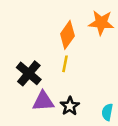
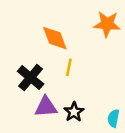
orange diamond: (67, 35) -> (55, 38), moved, turned -56

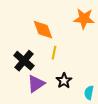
purple triangle: (46, 107) -> (36, 84), turned -30
black star: (74, 112) -> (64, 81), moved

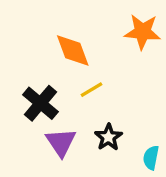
yellow line: (54, 53) -> (91, 90), turned 48
purple triangle: (36, 84) -> (61, 142), turned -30

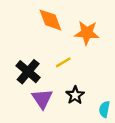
orange star: (142, 32) -> (87, 33), moved
orange diamond: (73, 50) -> (50, 20), moved

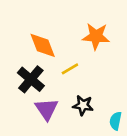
orange diamond: (50, 20) -> (43, 45), moved
black star: (75, 95) -> (83, 105), turned -30

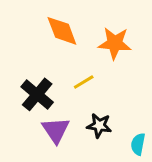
orange diamond: (43, 45) -> (62, 31), moved

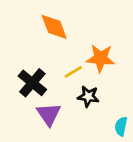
orange star: (115, 43) -> (101, 58), moved
black star: (99, 125) -> (88, 96), moved

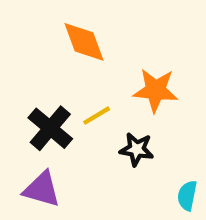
yellow line: (73, 72) -> (97, 116), moved
purple triangle: (49, 114) -> (42, 189), moved, turned -40

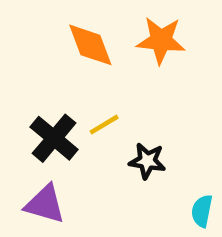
orange star: (156, 90) -> (161, 40), moved

